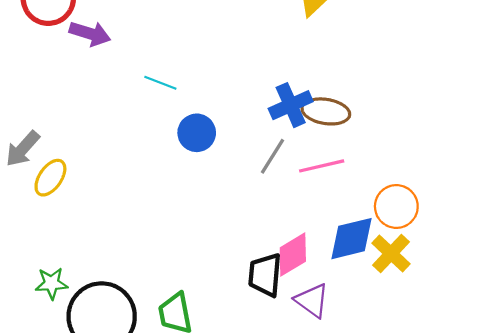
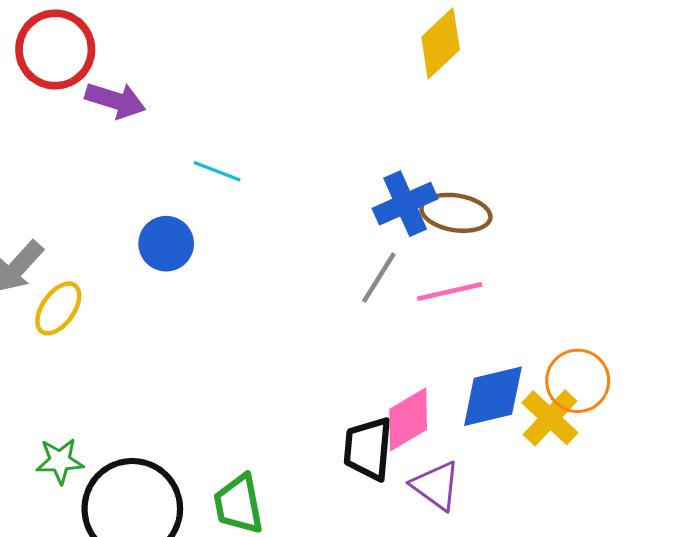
blue circle: (197, 133) -> (166, 244), moved
orange circle: (396, 206) -> (578, 381), moved

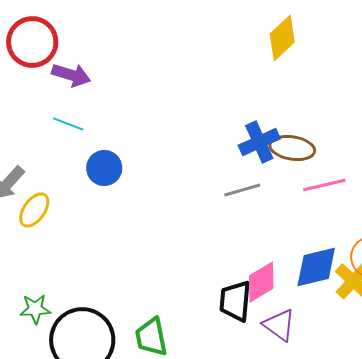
cyan line: (217, 171) -> (68, 124), moved
gray line: (379, 278) -> (242, 190), turned 42
pink line: (450, 291) -> (324, 185), moved

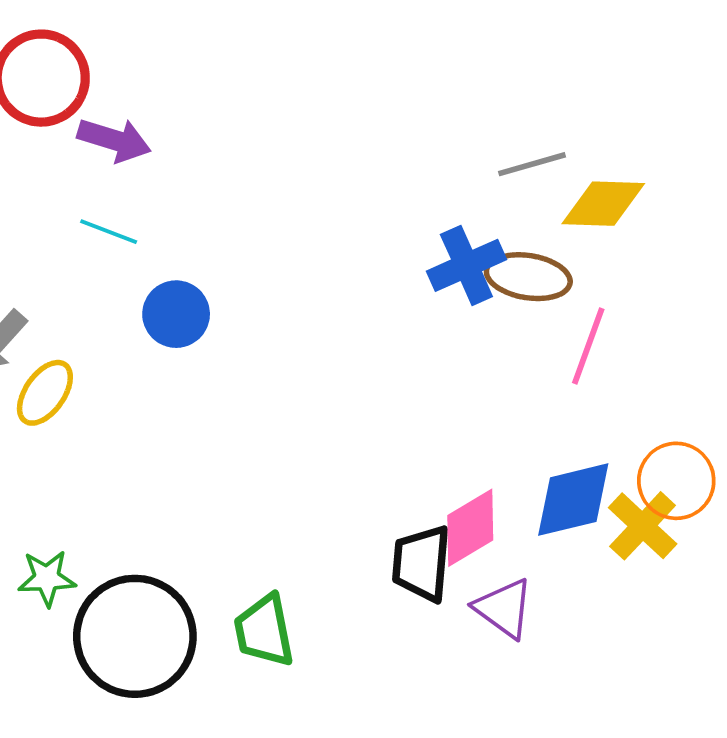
yellow diamond: (282, 38) -> (603, 204), moved, turned 45
pink line: (324, 185) -> (588, 346), turned -57
gray line: (242, 190) -> (532, 164), moved

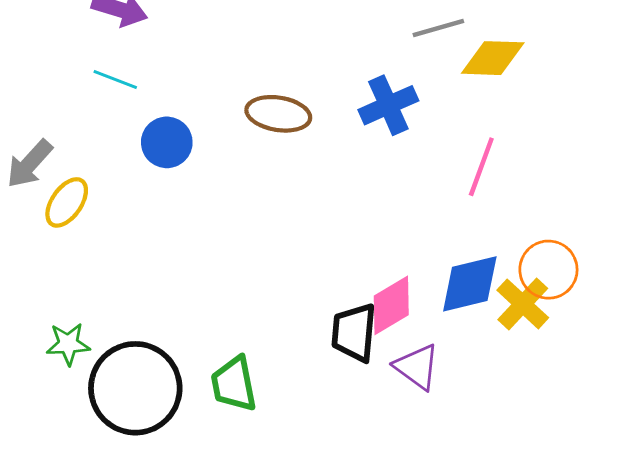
brown ellipse: (528, 277) -> (278, 114), moved

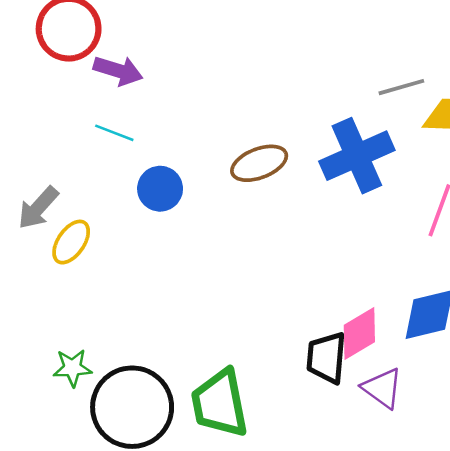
blue cross: (388, 105) -> (357, 156), size x1.4
brown ellipse: (278, 114) -> (259, 163), turned -30
green trapezoid: (234, 384) -> (220, 403), size x1.4

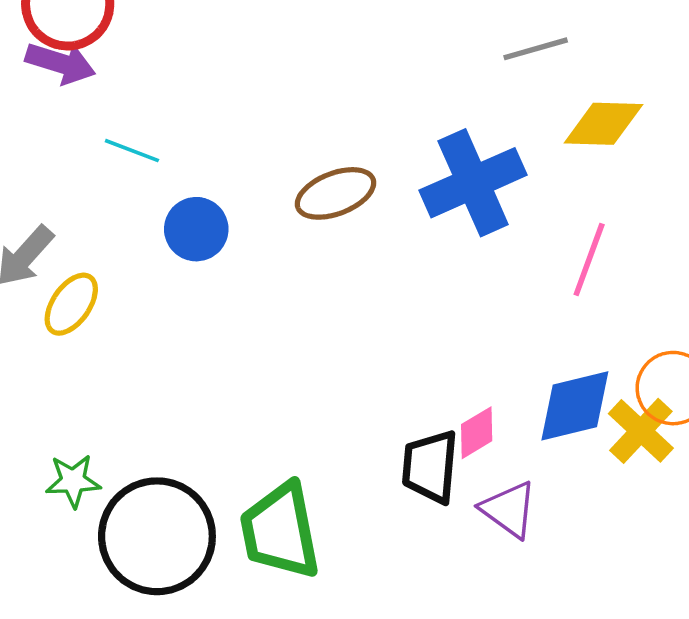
purple arrow: (118, 71) -> (61, 63), moved
gray line: (401, 87) -> (536, 49), moved
pink diamond: (359, 334) -> (477, 433), size x0.7

